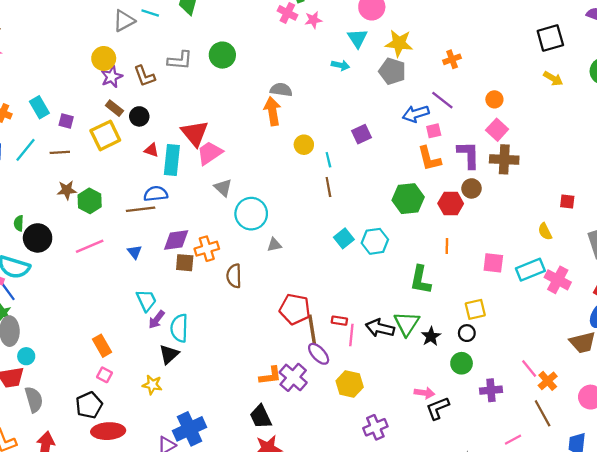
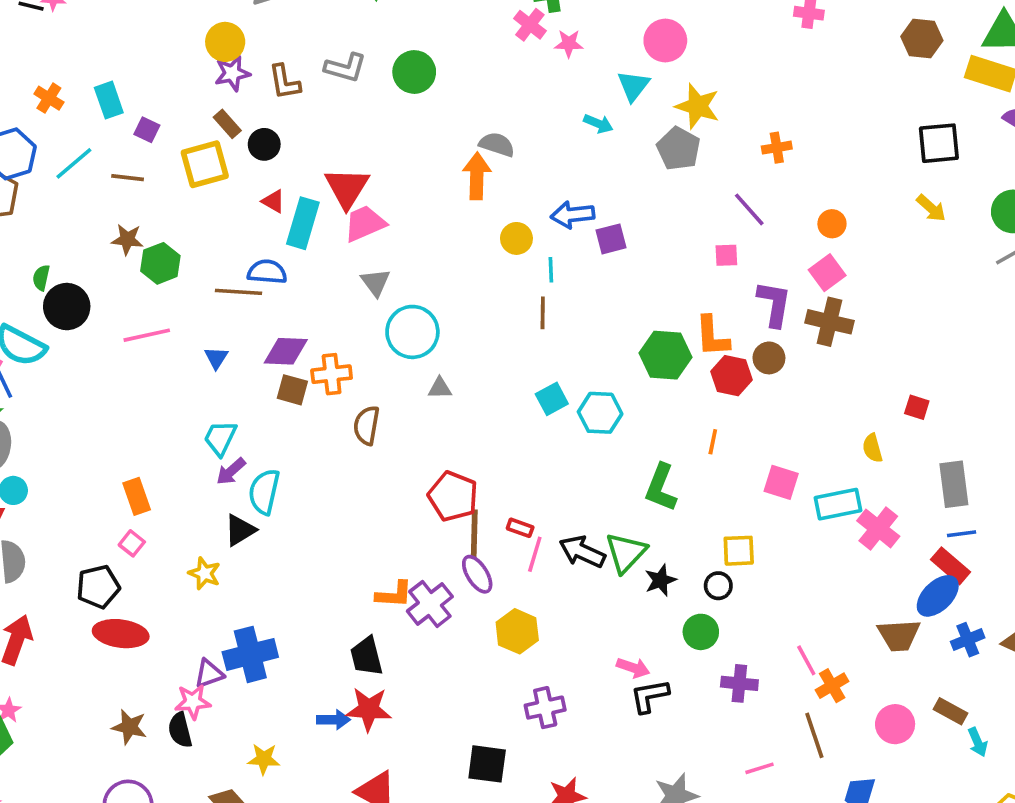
blue arrow: (416, 114) -> (573, 215), moved
orange L-shape: (429, 159) -> (712, 336), moved
cyan trapezoid: (146, 300) -> (220, 438), turned -140

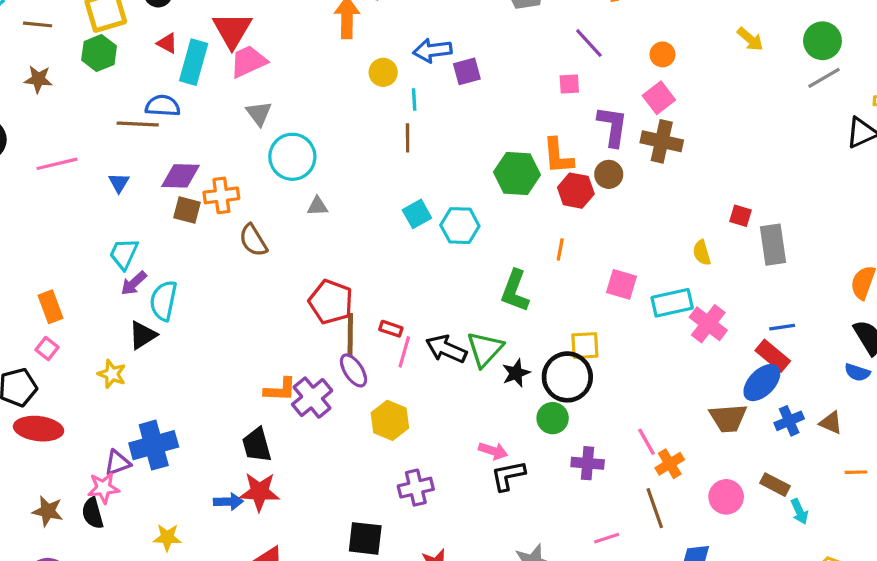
green hexagon: (160, 263) -> (99, 53), moved
brown semicircle: (367, 425) -> (253, 240), turned -40
gray rectangle: (954, 484) -> (773, 245), moved
black circle: (718, 586) -> (567, 377), size x2.0

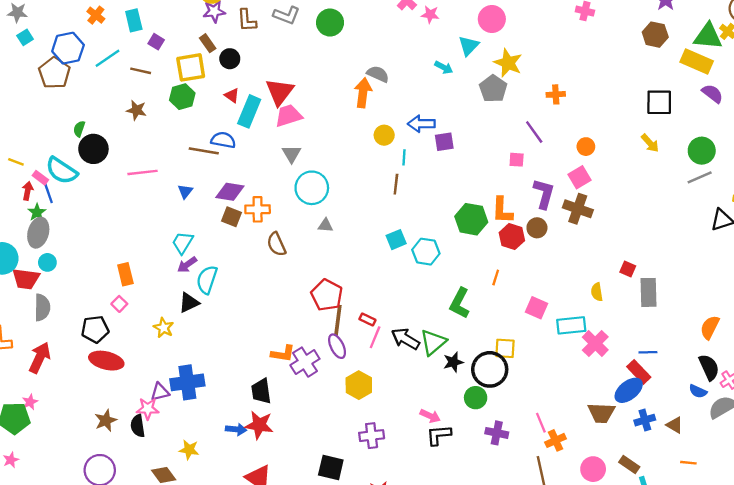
brown star: (48, 511) -> (106, 420), turned 30

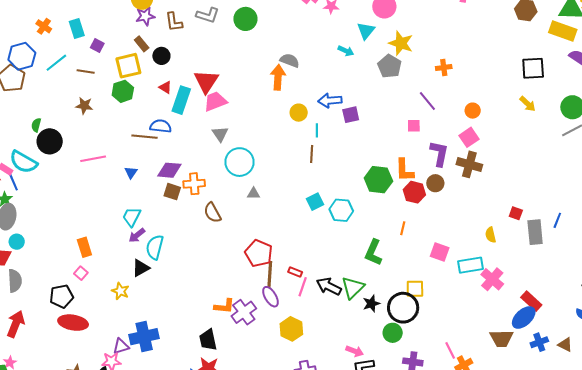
blue line: (648, 352) -> (557, 220), moved, turned -63

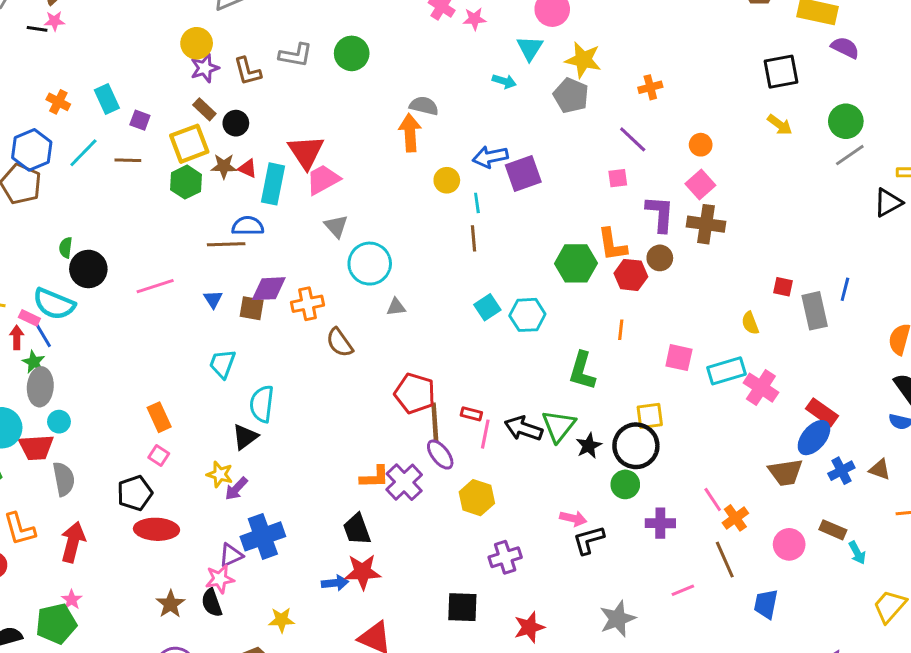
brown star: (84, 106) -> (224, 166), moved
purple square: (351, 115) -> (523, 174), size x1.4
brown square: (172, 192) -> (252, 308), moved
purple arrow: (137, 235) -> (236, 489), moved

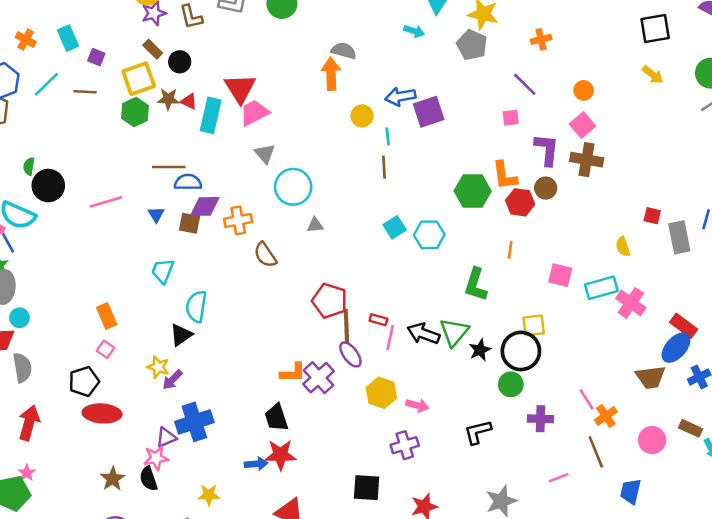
blue semicircle: (248, 226) -> (188, 182), moved
pink arrow: (573, 518) -> (417, 405), moved

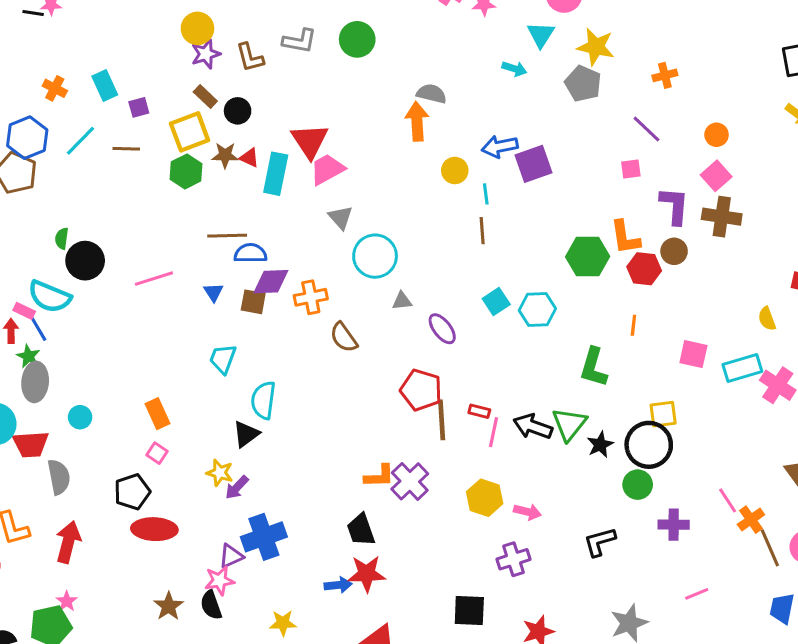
purple square: (96, 57) -> (139, 107), turned -36
cyan circle: (19, 318) -> (80, 417), moved
purple ellipse: (350, 354) -> (442, 329), moved
brown line: (596, 452) -> (770, 548), moved

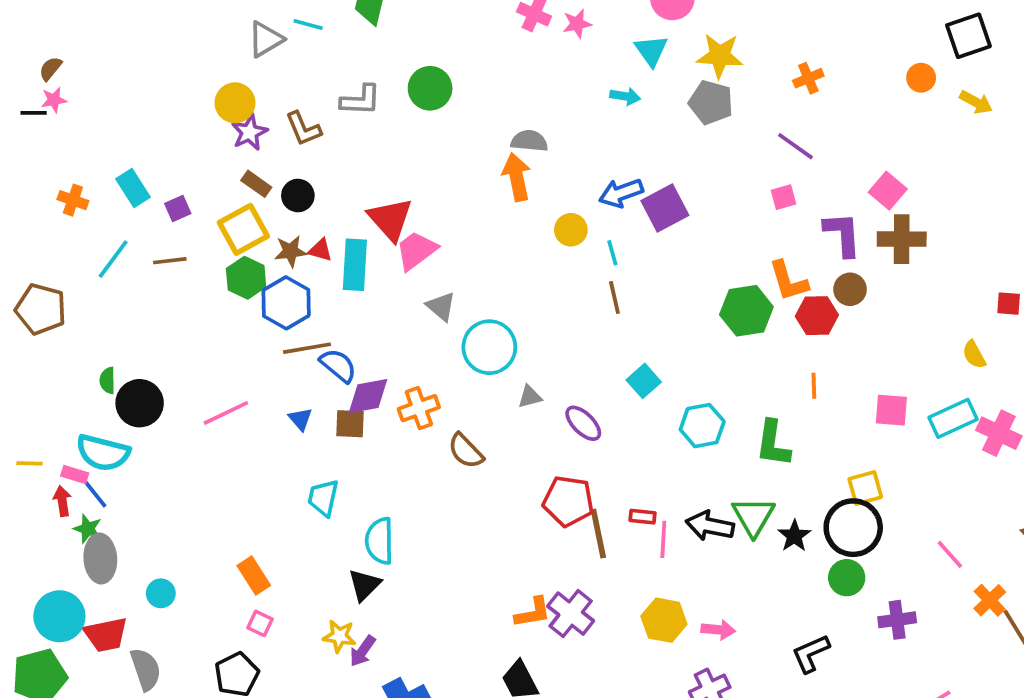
orange circle: (717, 135) -> (921, 78), moved
blue hexagon: (27, 138) -> (286, 303), moved
blue semicircle: (250, 253) -> (338, 365), turned 48
cyan hexagon: (537, 310) -> (702, 426), moved
pink line: (728, 500) -> (950, 554), moved

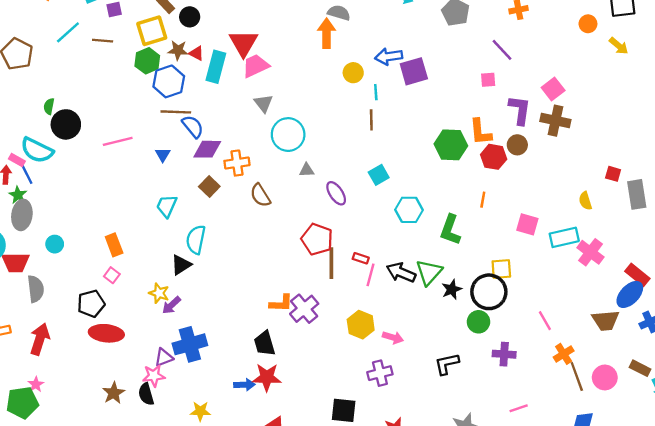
brown square: (350, 424) -> (209, 187), moved, turned 30

